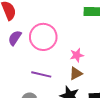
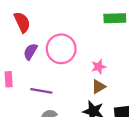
purple line: (41, 74) -> (41, 91), moved

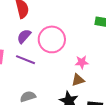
purple line: (41, 91) -> (25, 60), moved

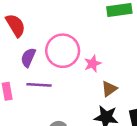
pink star: (82, 62) -> (93, 64), moved

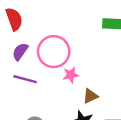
pink star: (93, 64) -> (71, 75), moved

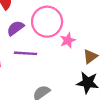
purple semicircle: (20, 52) -> (15, 28), turned 30

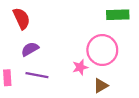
pink circle: (47, 22) -> (102, 50), moved

